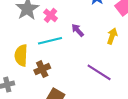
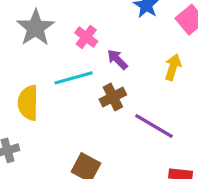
pink cross: (51, 15) -> (86, 37), moved
brown cross: (42, 69) -> (113, 97), moved

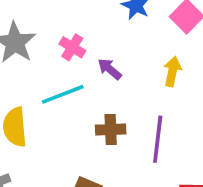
brown cross: (113, 97) -> (111, 130), moved, turned 30
purple line: (154, 126) -> (158, 139), turned 72

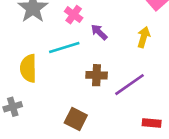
purple line: (158, 139) -> (130, 85), turned 44

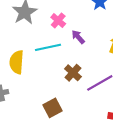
brown cross: (97, 75) -> (73, 73), turned 35
brown square: (76, 119) -> (52, 108), turned 30

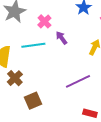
brown cross: (73, 73) -> (15, 78), moved

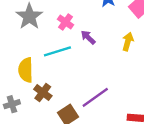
purple line: (78, 81) -> (95, 97), moved

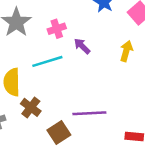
pink cross: (66, 22) -> (57, 29), turned 35
purple line: (95, 97) -> (89, 113), turned 32

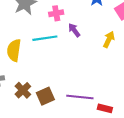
brown cross: (31, 107) -> (23, 90), moved
purple line: (89, 113) -> (80, 97), moved

